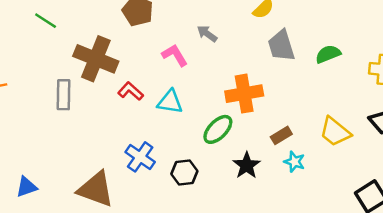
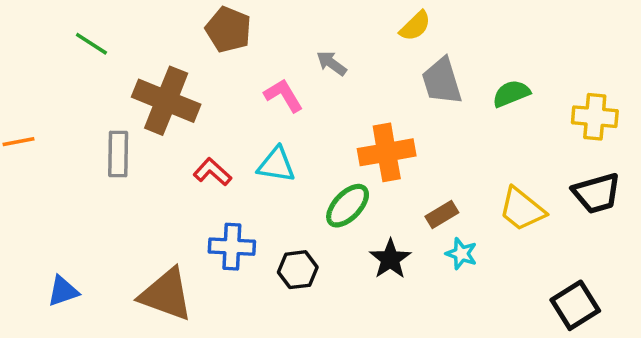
red L-shape: (131, 91) -> (212, 172), moved
blue cross: (140, 157) -> (232, 247), turned -32

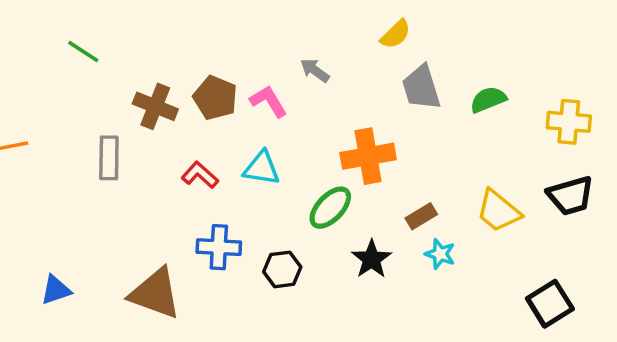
brown pentagon: (228, 30) -> (215, 98), moved
brown cross: (166, 101) -> (155, 106), size x0.7

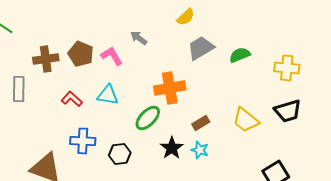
gray trapezoid: (421, 88) -> (201, 48), turned 76
brown cross: (155, 106) -> (46, 59), turned -30
cyan star: (440, 254) -> (200, 150), moved

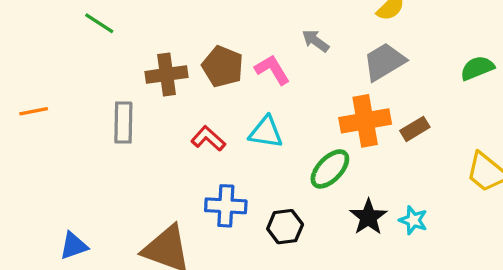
gray trapezoid: (201, 48) -> (384, 62), moved
brown rectangle: (201, 123) -> (415, 129), moved

